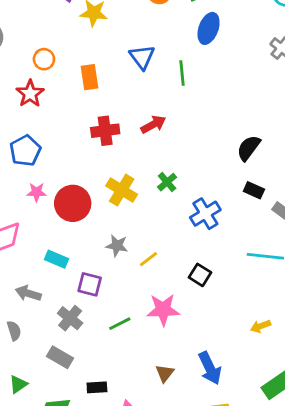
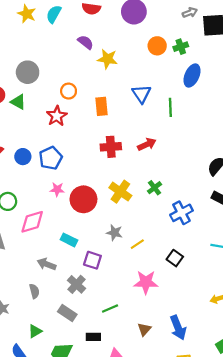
green line: (120, 324) -> (110, 308), moved

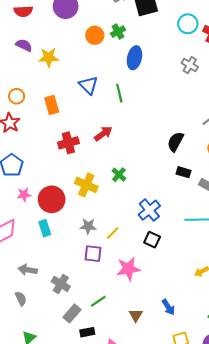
blue cross: (181, 213) -> (149, 210), moved
cyan rectangle: (69, 240) -> (45, 228), moved, turned 56
purple square: (92, 260) -> (93, 254), moved
gray rectangle: (67, 313) -> (72, 313), moved, turned -72
blue arrow: (178, 328) -> (168, 307), size x0.7

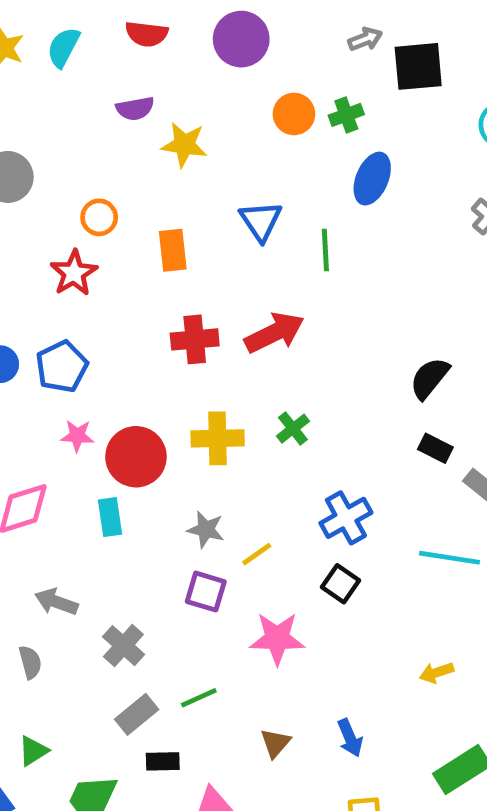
purple semicircle: (24, 45) -> (135, 108), turned 133
red arrow: (103, 134) -> (274, 333), size x1.4
yellow cross: (86, 185) -> (218, 438), turned -35

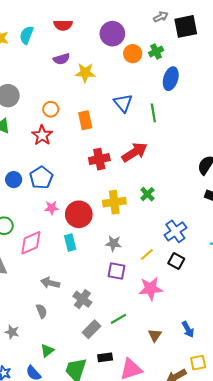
purple circle: (241, 39) -> (112, 34), moved
yellow line: (257, 554) -> (147, 254), moved
black rectangle: (163, 761) -> (105, 357), moved

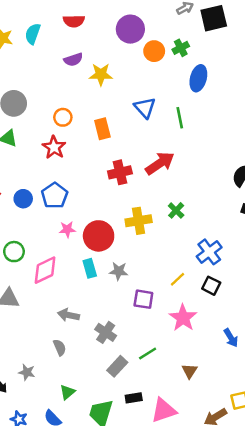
gray star: (113, 243) -> (119, 271), moved
pink star: (151, 289) -> (183, 318), turned -30
blue arrow: (188, 329) -> (231, 338), moved

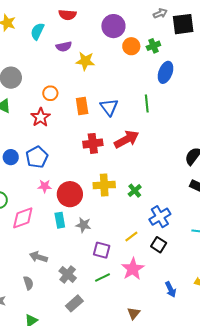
cyan semicircle: (33, 34) -> (37, 31), moved
blue triangle: (145, 108) -> (109, 107), moved
green cross: (176, 210) -> (135, 191), moved
green line: (148, 353) -> (103, 277), moved

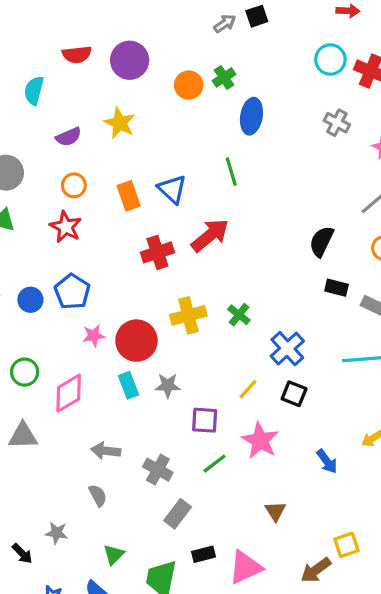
black square: (183, 24) -> (257, 16), moved, size x0.6
purple circle: (113, 26) -> (130, 60), moved
purple semicircle: (64, 46) -> (69, 137), moved
yellow star: (85, 61) -> (120, 123), turned 30

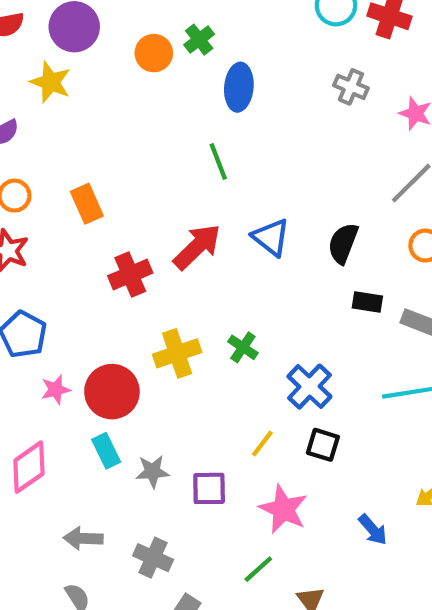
yellow star: (120, 123) -> (51, 82), moved
blue triangle: (172, 189) -> (271, 237), moved
gray star: (168, 386) -> (152, 471), moved
green line: (215, 464) -> (258, 569), moved

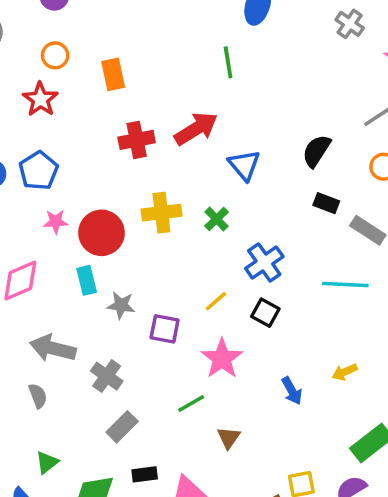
blue triangle: (271, 237) -> (244, 165), moved
gray arrow: (83, 538) -> (53, 348), size x1.4

